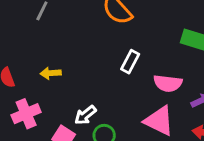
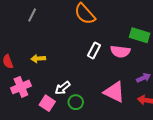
pink semicircle: (168, 83) -> (120, 51), moved

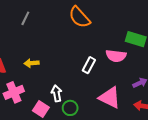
white rectangle: (94, 50) -> (89, 65), moved
white arrow: (63, 88) -> (57, 93), turned 119

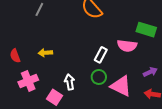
green circle: (70, 108) -> (99, 77), moved

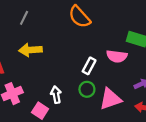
yellow arrow: (45, 53) -> (30, 50), moved, size x1.5
pink triangle: (121, 86) -> (110, 99), turned -45

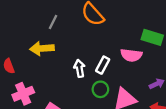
gray line: (24, 18) -> (53, 22), moved
white arrow: (56, 95) -> (79, 68), moved

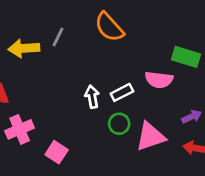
yellow arrow: (42, 48) -> (24, 48), moved
white rectangle: (103, 65) -> (122, 92), turned 35

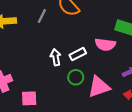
gray line: (58, 37) -> (42, 16), moved
pink square: (57, 152) -> (29, 98), turned -35

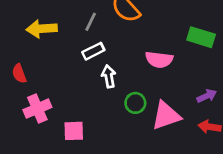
pink semicircle: (105, 45) -> (159, 60), moved
white rectangle: (78, 54) -> (93, 51), moved

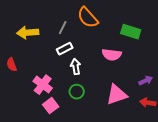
green rectangle: (201, 37) -> (131, 32), moved
green circle: (135, 103) -> (77, 92), moved
pink cross: (37, 109) -> (43, 85), moved, turned -30
pink square: (74, 131) -> (51, 106), turned -35

